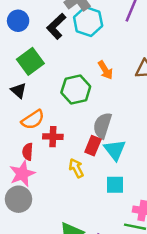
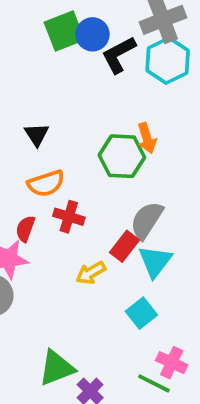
blue circle: (18, 21) -> (92, 34), moved
green square: (30, 61) -> (64, 31), moved
orange arrow: (105, 70) -> (147, 138), moved
yellow arrow: (76, 168) -> (91, 273), turned -108
cyan square: (115, 185) -> (141, 313), turned 36

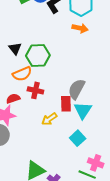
orange arrow: (147, 138) -> (80, 28), moved, turned -56
green hexagon: (122, 156) -> (38, 55), moved
red semicircle: (25, 229) -> (13, 99), turned 56
red rectangle: (124, 246) -> (66, 104), turned -35

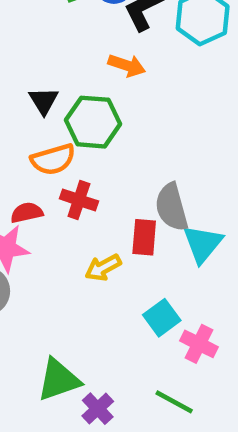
orange arrow: (80, 28) -> (127, 65), moved
gray semicircle: (77, 89) -> (172, 207), turned -50
cyan triangle: (83, 110) -> (203, 244), moved
pink cross: (96, 163) -> (199, 344), moved

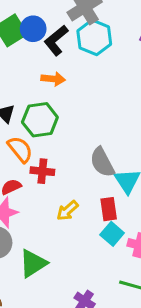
orange semicircle: (53, 159) -> (20, 149), turned -100
red rectangle: (144, 237) -> (109, 209), moved
green triangle: (59, 380) -> (33, 263), moved

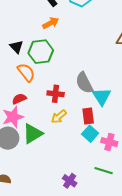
orange arrow: (53, 79) -> (51, 23), turned -35
red cross: (42, 171) -> (56, 94), moved
green triangle: (33, 263) -> (33, 134), moved

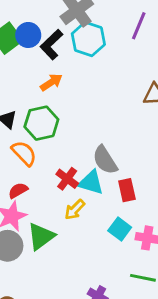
red cross: (56, 94) -> (67, 179), turned 35
cyan triangle: (102, 96) -> (91, 182), moved, turned -36
red rectangle: (88, 116) -> (127, 190), moved

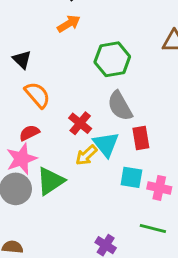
green hexagon: (41, 123) -> (112, 59), moved
cyan triangle: (91, 182) -> (106, 144), moved, turned 32
cyan square: (120, 229) -> (131, 177), turned -30

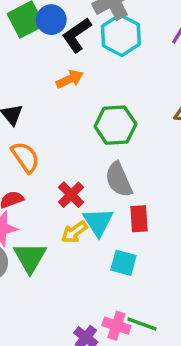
green triangle: (50, 181) -> (30, 257), turned -32
pink cross: (159, 188) -> (116, 326), moved

